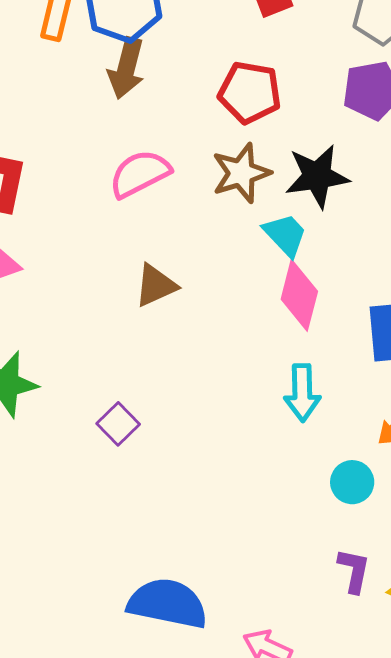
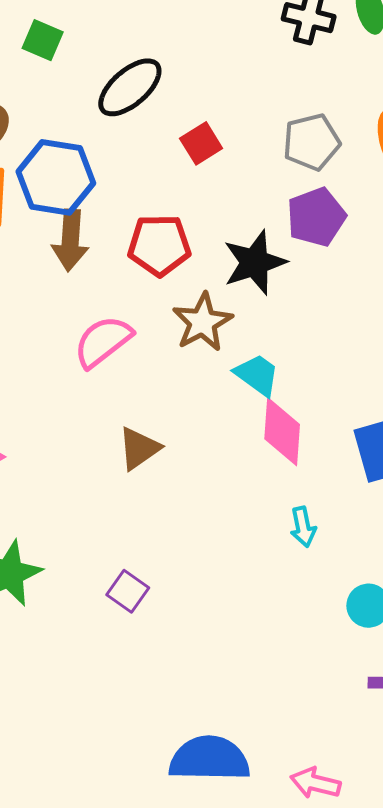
red pentagon: (250, 92) -> (159, 245), moved
black star: (317, 176) -> (255, 262), moved
cyan arrow: (302, 393) -> (303, 527), size x0.7

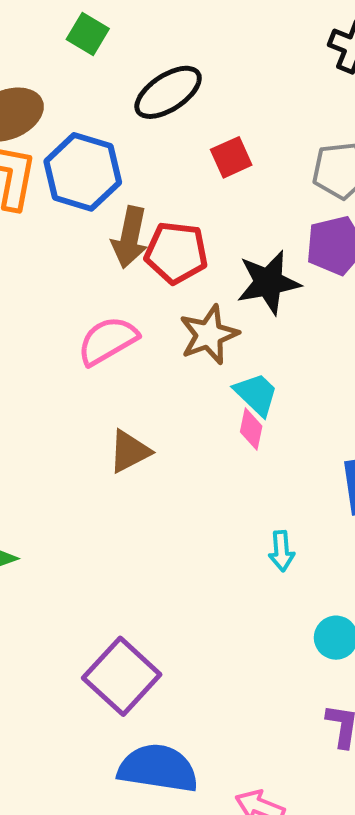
brown arrow: (70, 240) -> (130, 237), moved
pink diamond: (282, 432) -> (251, 429), moved, size x0.6
purple square: (128, 591) -> (122, 676), moved, size x1.8

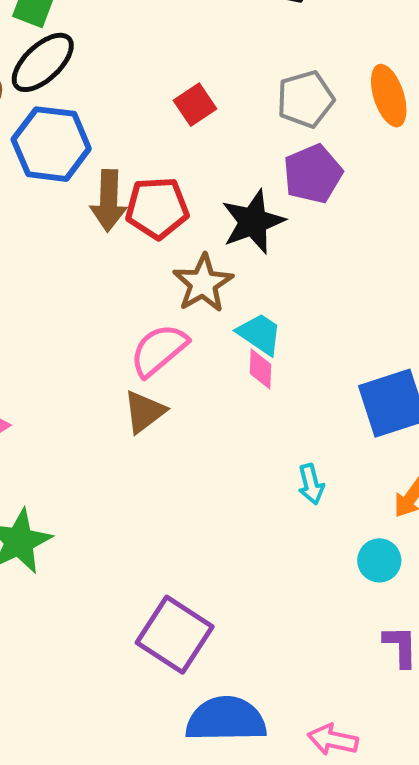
black ellipse: (168, 92) -> (43, 62), moved
pink semicircle: (108, 341) -> (159, 350), moved

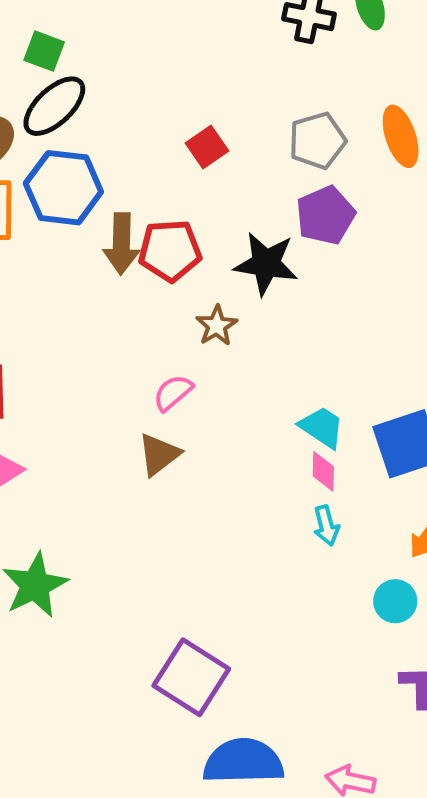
black star: (253, 222) -> (266, 264), turned 30
brown star: (203, 283) -> (217, 326), size x0.7
cyan trapezoid: (260, 334) -> (322, 427), moved
pink semicircle: (159, 350) -> (173, 393), size x0.7
pink diamond: (261, 369) -> (323, 471), moved

